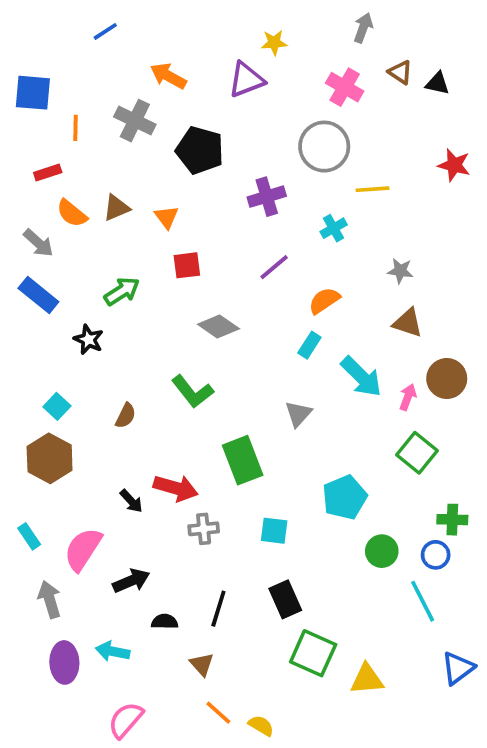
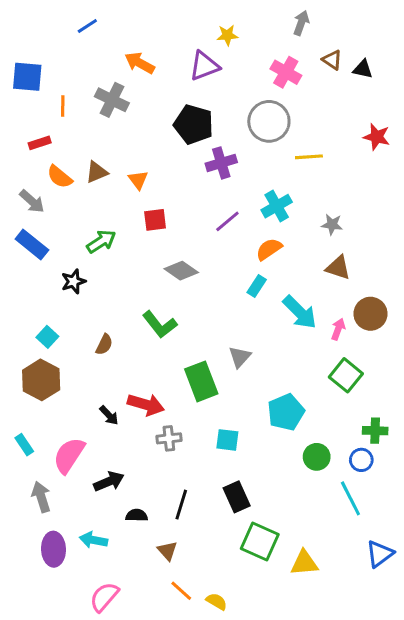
black pentagon: (200, 150) -> (194, 124), moved
cyan cross: (334, 228) -> (277, 206), moved, size x1.4
black star: (89, 340) -> (74, 281), turned 30
gray triangle: (298, 414) -> (240, 357), moved

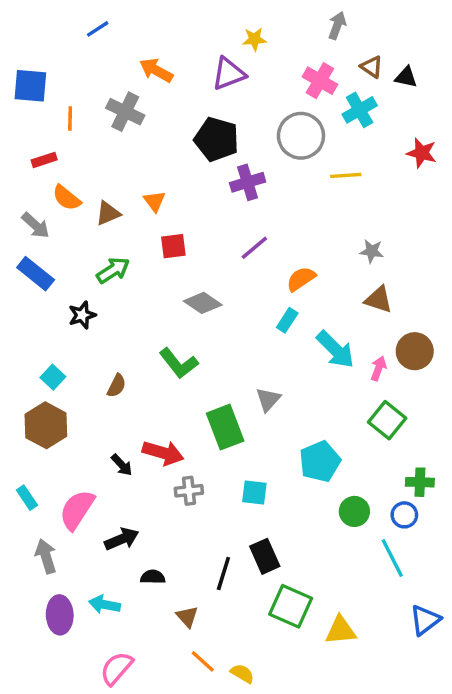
brown triangle: (97, 172) -> (108, 213), moved
cyan cross: (277, 206) -> (360, 110), moved
black line: (181, 505) -> (223, 574), moved

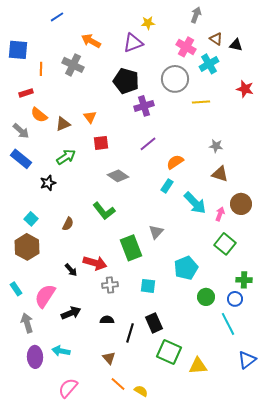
black semicircle: (153, 577) -> (107, 320), moved

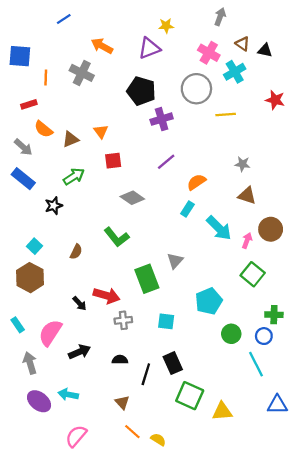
purple ellipse: (35, 357) -> (39, 401), turned -50
blue triangle: (247, 360) -> (277, 405), turned 36

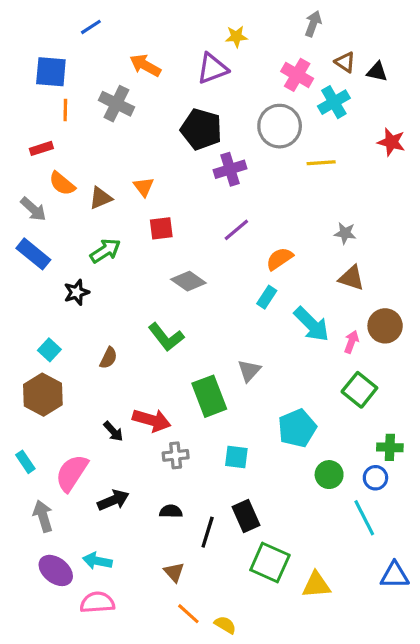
blue square: (20, 56) -> (51, 72), moved
pink semicircle: (76, 436) -> (97, 602), moved, turned 45

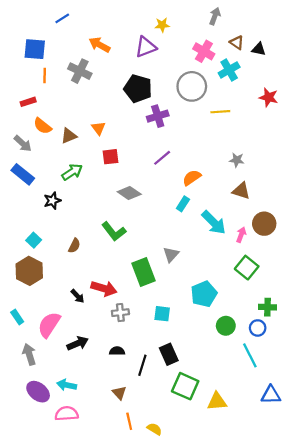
orange line: (188, 614) -> (129, 421), turned 35

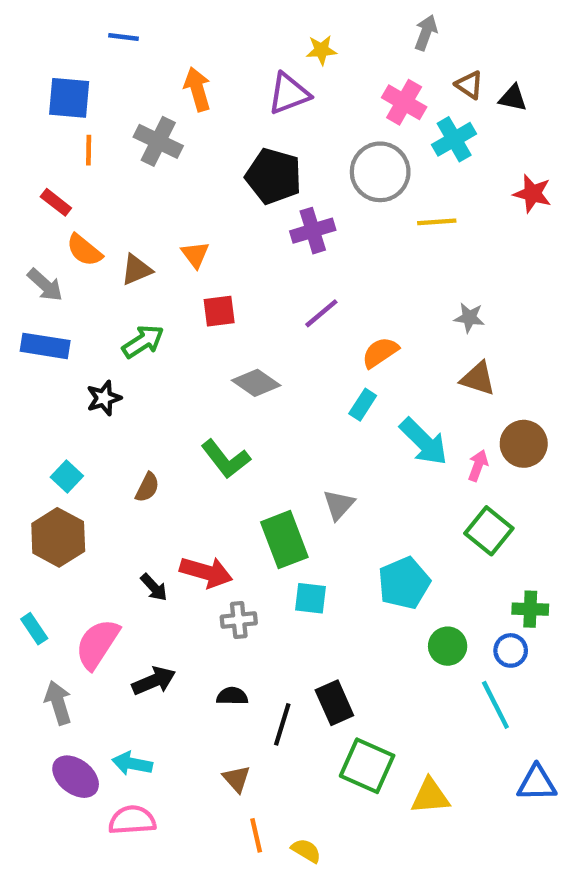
blue line: (62, 18) -> (123, 37), turned 40
orange arrow: (100, 45) -> (197, 89), turned 45
red rectangle: (28, 102) -> (56, 202), turned 56
blue rectangle: (23, 174) -> (45, 346), turned -30
cyan square: (162, 314) -> (311, 598), moved

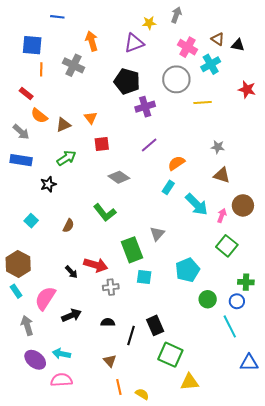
gray arrow: (426, 33) -> (176, 15), moved
brown hexagon: (58, 537) -> (18, 264), moved
yellow triangle: (430, 796) -> (189, 382), moved

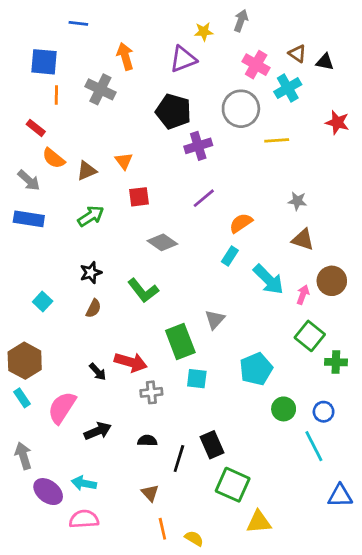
black star: (48, 184) -> (91, 273), moved
green cross: (246, 282) -> (336, 362), moved
gray arrow: (27, 325) -> (23, 456), moved

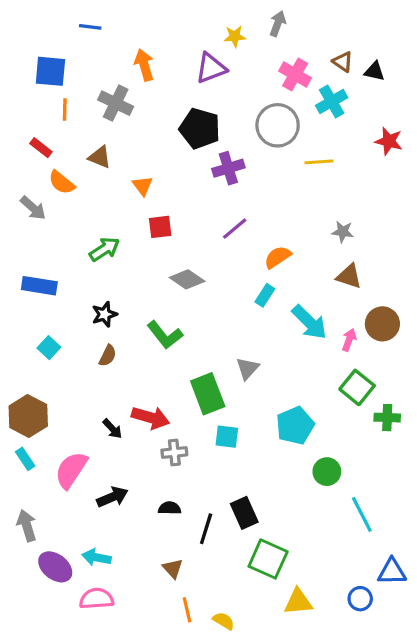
brown triangle: (87, 171) -> (100, 157), moved, turned 45
blue rectangle: (29, 219) -> (39, 286), moved
blue circle: (324, 412) -> (360, 599), moved

